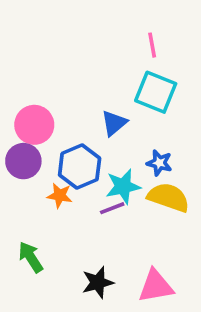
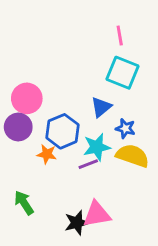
blue triangle: (114, 123) -> (101, 107), moved
pink triangle: (156, 286) -> (97, 214), moved

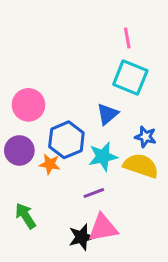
purple circle: (18, 127) -> (19, 150), moved
blue star: (125, 128) -> (145, 137), moved
purple line: (88, 164) -> (94, 193), moved

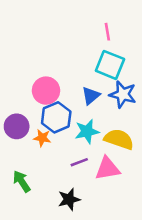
pink circle: (28, 105) -> (46, 91), moved
blue star: (145, 137) -> (123, 94), moved, size x1.5
pink triangle: (103, 228) -> (107, 169), moved

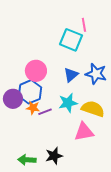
cyan square: (110, 65) -> (71, 40), moved
blue hexagon: (56, 117) -> (30, 92), moved
purple line: (79, 162) -> (45, 112), moved
green arrow: (22, 181) -> (27, 160), moved, turned -54

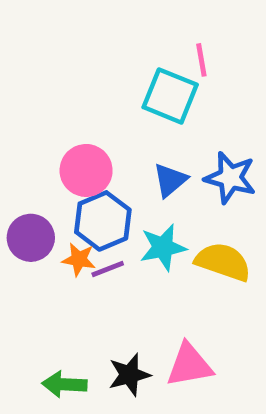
blue hexagon: (30, 92) -> (103, 221), moved
pink triangle: (84, 132) -> (189, 365), moved

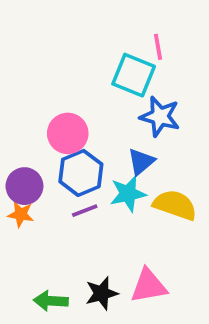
blue star: (230, 178) -> (160, 116), moved
blue triangle: (170, 180) -> (141, 162), moved
orange star: (79, 259) -> (21, 214), moved

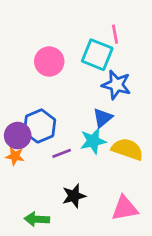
pink circle: (68, 133) -> (49, 62), moved
blue hexagon: (81, 173) -> (40, 126), moved
pink triangle: (149, 286) -> (125, 208), moved
black star: (102, 293) -> (74, 196), moved

